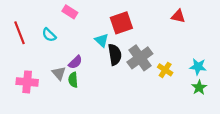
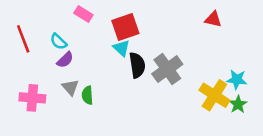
red square: (121, 23) -> (125, 27), moved
purple semicircle: (75, 62) -> (65, 60), moved
yellow cross: (165, 70) -> (214, 95), moved, size x1.6

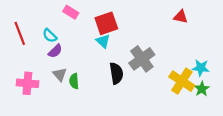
black semicircle: (137, 65) -> (116, 73), moved

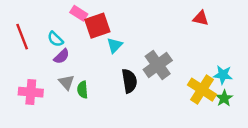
red square: (106, 23) -> (97, 26), moved
cyan triangle: (103, 41) -> (115, 45), turned 32

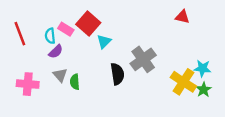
pink rectangle: (79, 13) -> (66, 29), moved
red square: (97, 26) -> (88, 24), turned -30
cyan semicircle: (55, 39) -> (50, 36), turned 40

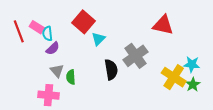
red triangle: (182, 17) -> (163, 25), moved, size x1.5
pink rectangle: (66, 29) -> (37, 27), moved
pink cross: (28, 84) -> (48, 95), moved

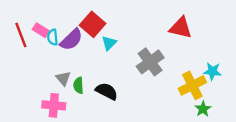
purple semicircle: (53, 48) -> (71, 40), moved, size x1.5
black semicircle: (111, 70) -> (107, 91), moved, turned -54
yellow cross: (174, 77) -> (192, 85), turned 30
green star: (193, 84) -> (203, 109), moved

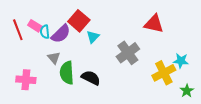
gray triangle: (63, 78) -> (54, 58), moved
green semicircle: (78, 85) -> (67, 73), size x1.6
pink cross: (54, 105) -> (26, 80), moved
green star: (203, 109) -> (187, 91), moved

